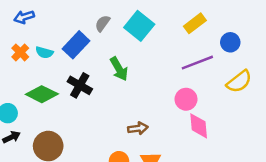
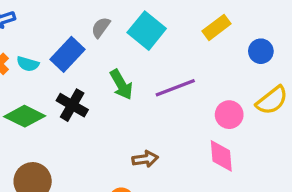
purple line: (197, 63) -> (175, 88), moved
pink circle: (186, 99) -> (229, 115), moved

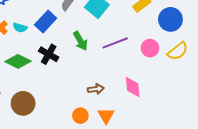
blue circle: (261, 51) -> (170, 19), size x1.5
pink circle: (229, 115) -> (150, 48), moved
pink diamond: (221, 156) -> (133, 87), moved

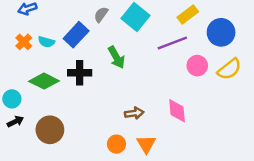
purple line: (115, 43) -> (172, 43), moved
black cross: (49, 54) -> (80, 73), turned -30

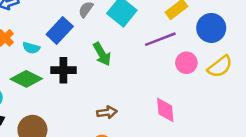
cyan semicircle: (46, 42) -> (31, 48), moved
brown arrow: (134, 113) -> (107, 112), moved

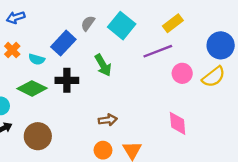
blue circle: (211, 28) -> (221, 45), moved
pink diamond: (165, 110) -> (178, 123), moved

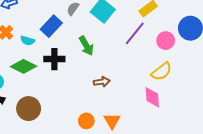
purple line: (158, 51) -> (135, 33), turned -30
pink circle: (182, 73) -> (166, 41), moved
yellow semicircle: (214, 77) -> (162, 71), moved
brown arrow: (108, 120) -> (102, 82), moved

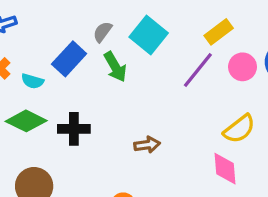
pink circle: (166, 41) -> (242, 67), moved
green arrow: (86, 46) -> (115, 67), moved
black cross: (54, 59) -> (74, 129), moved

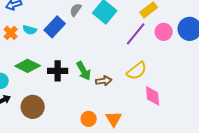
green arrow: (115, 67) -> (84, 71), moved
cyan semicircle: (33, 81) -> (30, 30), moved
yellow semicircle: (239, 129) -> (137, 71), moved

